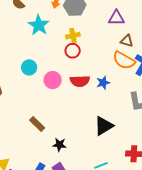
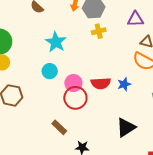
cyan star: (39, 25) -> (56, 42), moved
yellow cross: (73, 36) -> (99, 31), moved
red circle: (73, 51) -> (75, 98), moved, size x1.5

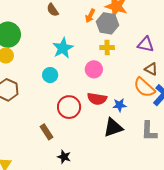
pink circle: (73, 83) -> (94, 69), moved
black triangle: (126, 127) -> (113, 128), moved

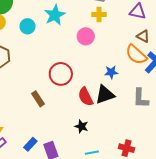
cyan circle: (50, 75) -> (27, 26), moved
red semicircle: (97, 99) -> (86, 97), moved, turned 54
black star: (64, 157) -> (81, 126), moved

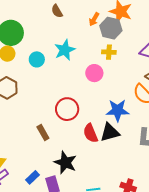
blue star: (111, 72) -> (118, 110), size x1.6
black star: (81, 126) -> (65, 163), moved, size x1.6

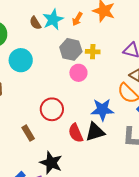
brown semicircle: (57, 11) -> (35, 23), moved
gray hexagon: (111, 28) -> (71, 49), moved
cyan star: (65, 50) -> (53, 19), moved
cyan circle: (37, 59) -> (21, 60), size x1.5

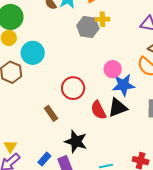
yellow cross: (93, 52) -> (103, 19), moved
cyan circle: (21, 60) -> (33, 53), moved
pink circle: (78, 73) -> (113, 69), moved

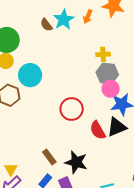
yellow cross: (103, 19) -> (103, 54), moved
gray hexagon: (88, 27) -> (107, 74), moved
brown rectangle: (51, 113) -> (49, 157), moved

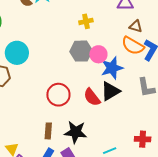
gray hexagon: (107, 74) -> (81, 51), moved
red circle: (72, 109) -> (58, 95), moved
brown rectangle: (49, 157) -> (48, 131), turned 49

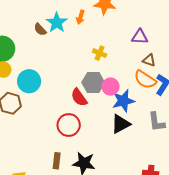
yellow cross: (86, 21) -> (100, 53), turned 32
red semicircle: (92, 97) -> (79, 97), moved

